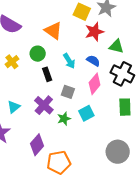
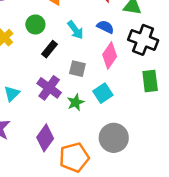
black rectangle: (47, 74) -> (50, 49), turned 64
gray circle: (118, 152) -> (114, 138), moved

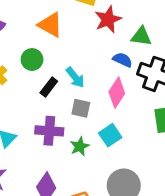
blue semicircle: (105, 27) -> (122, 60), moved
cyan arrow: (75, 30) -> (75, 77), moved
purple cross: (49, 88) -> (49, 131), turned -30

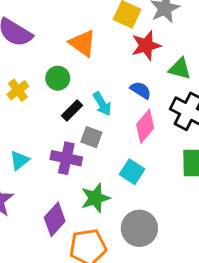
blue semicircle: (122, 60) -> (141, 90), moved
gray square: (81, 108) -> (91, 137), moved
cyan square: (110, 135) -> (132, 172), turned -30
green star: (80, 146) -> (95, 198), moved, size x1.4

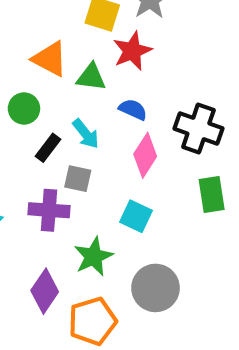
green triangle: (180, 69) -> (91, 77), moved

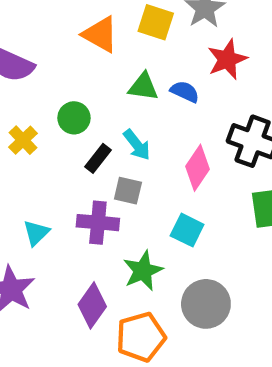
red star: (132, 51) -> (227, 59), moved
orange triangle: (50, 59) -> (100, 34), moved
blue semicircle: (133, 109) -> (185, 92), moved

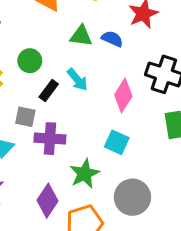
gray square: (128, 191) -> (25, 117), moved

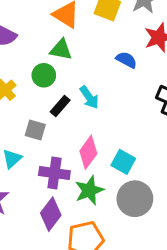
green triangle: (81, 36) -> (61, 50), moved
pink diamond: (123, 95) -> (88, 152), moved
purple cross: (50, 139) -> (54, 173), moved
gray circle: (132, 197) -> (135, 199), moved

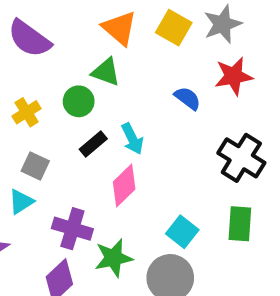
gray square: (35, 130) -> (35, 166), moved
pink diamond: (88, 152) -> (124, 186), moved
cyan square: (123, 162) -> (182, 232), moved

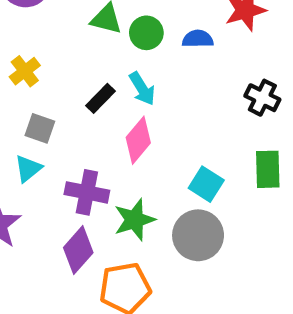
blue semicircle: (188, 98) -> (198, 39), turned -32
green circle: (79, 101) -> (146, 33), moved
black cross: (241, 158) -> (262, 98), size x0.7

